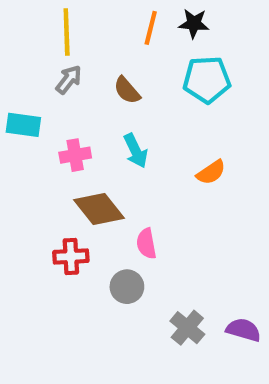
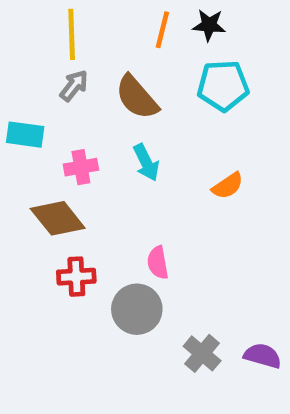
brown semicircle: (127, 90) -> (137, 97), size x1.5
brown diamond: (99, 209) -> (58, 218), moved
gray circle: (127, 287) -> (137, 309), size x1.4

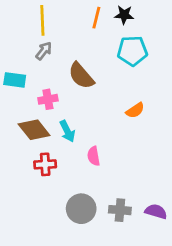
brown semicircle: (137, 97) -> (81, 76), moved
cyan arrow: (146, 162) -> (67, 131), moved
gray circle: (137, 309) -> (81, 209), moved
gray cross: (202, 353) -> (120, 210), turned -35

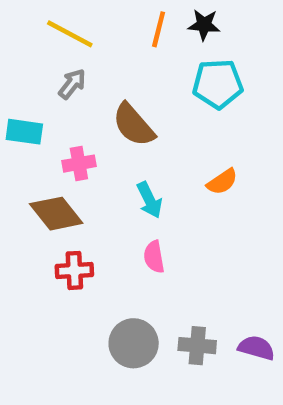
yellow line: (42, 20) -> (70, 34), turned -60
cyan arrow: (67, 131) -> (149, 200), moved

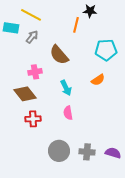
orange line: (159, 29) -> (76, 25), moved
cyan pentagon: (218, 84) -> (106, 50), moved
cyan rectangle: (24, 132) -> (11, 28), moved

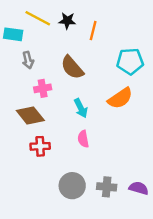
black star: (90, 11) -> (67, 21), moved
gray arrow: (32, 37) -> (28, 60), moved, turned 128
orange semicircle: (98, 80) -> (120, 98), size x1.5

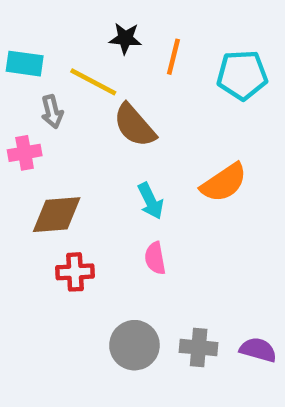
yellow line: (38, 18) -> (93, 82), moved
cyan pentagon: (130, 61) -> (242, 75), moved
pink cross: (43, 88) -> (25, 153), moved
brown diamond: (30, 116) -> (57, 215), turned -56

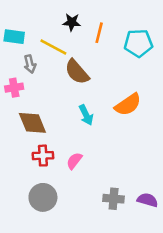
brown diamond: (57, 215) -> (32, 123), turned 72
pink semicircle: (155, 258) -> (74, 161), moved, turned 48
gray circle: (134, 345) -> (43, 197), moved

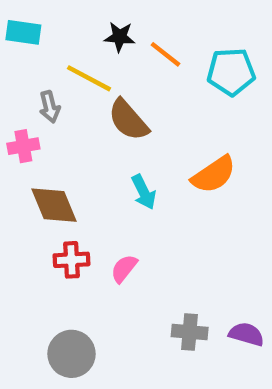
orange line: (99, 33) -> (166, 54), turned -66
cyan rectangle: (14, 37) -> (23, 32), moved
gray circle: (43, 197) -> (71, 354), moved

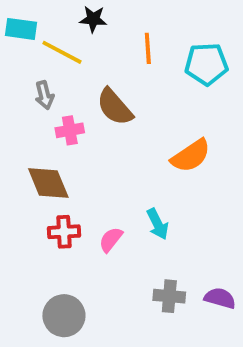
black star: (120, 37) -> (93, 19), moved
orange line: (166, 54) -> (148, 48), turned 48
yellow line: (89, 78) -> (62, 52), moved
pink cross: (23, 146) -> (70, 130), moved
cyan arrow: (144, 192) -> (158, 224), moved

